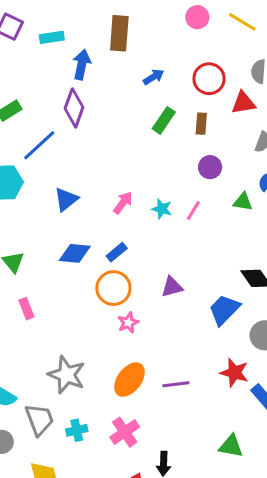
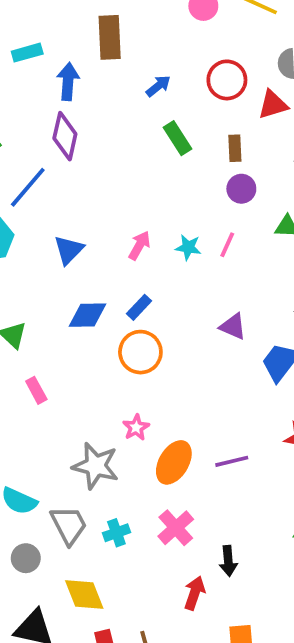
green rectangle: (164, 120) -> (177, 138), turned -60
brown rectangle: (201, 124) -> (235, 148), moved
purple triangle: (172, 287) -> (233, 326), moved, turned 45
pink star: (128, 323) -> (136, 427), moved

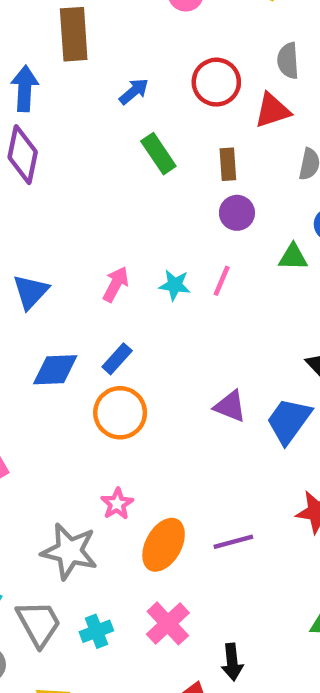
purple triangle: (233, 326) -> (230, 406), moved

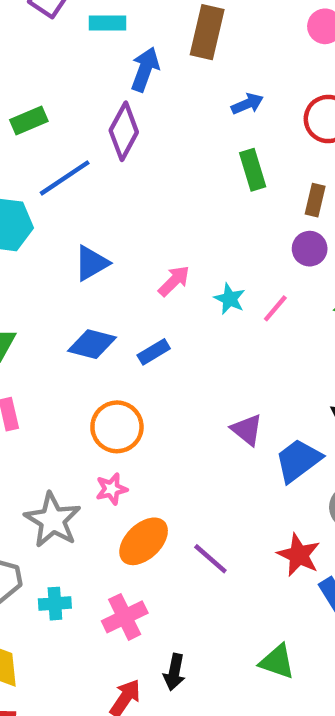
orange circle: (120, 413) -> (117, 427), moved
purple line: (233, 542) -> (210, 559), turned 39

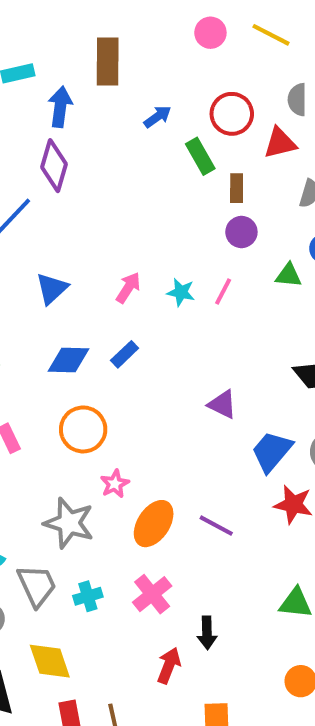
green rectangle: (253, 170) -> (200, 156), moved
orange circle: (117, 427) -> (83, 429), moved
blue trapezoid: (298, 460) -> (272, 452), moved

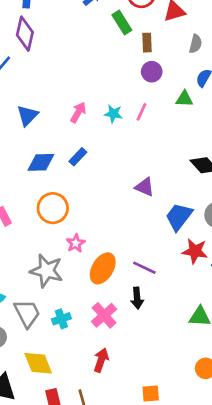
black arrow: (207, 633) -> (137, 298), moved
red arrow: (169, 666) -> (101, 360), moved

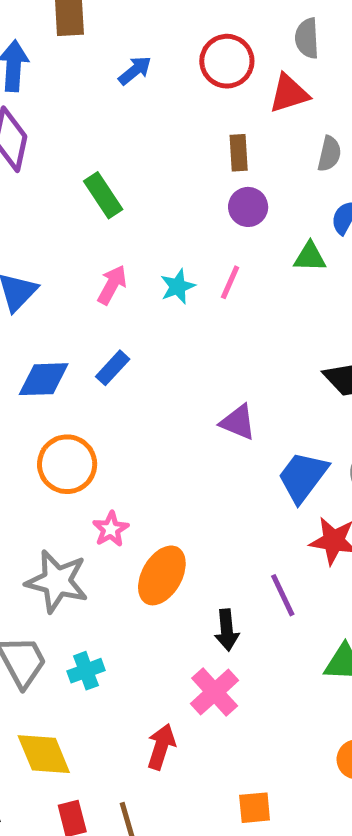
green rectangle: (122, 23) -> (103, 195), moved
cyan star: (113, 114) -> (178, 286), turned -30
purple line: (144, 268) -> (283, 595), moved, turned 40
pink cross: (104, 315) -> (215, 692), moved

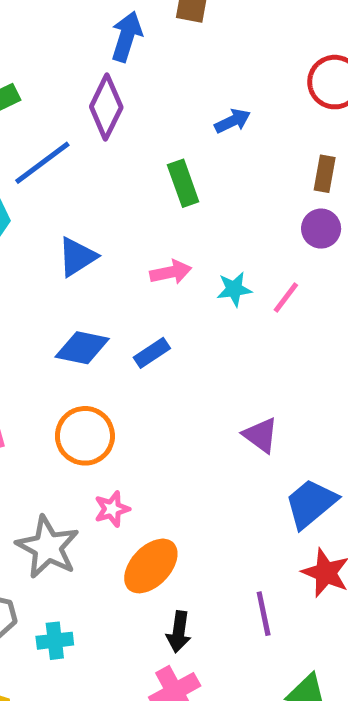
blue arrow: (135, 70) -> (233, 121), moved
pink arrow: (112, 285) -> (171, 272), turned 36
black arrow: (227, 630) -> (179, 632), moved

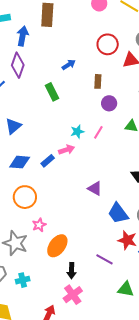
brown rectangle: (325, 174) -> (98, 81), moved
pink arrow: (171, 272) -> (66, 150), moved
blue trapezoid: (311, 503) -> (118, 213), turned -80
purple line: (264, 614) -> (104, 259), turned -42

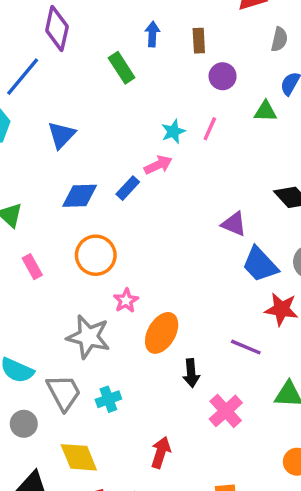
blue arrow: (69, 65) -> (152, 34), moved, turned -48
purple triangle: (95, 188) -> (234, 224), moved
pink cross: (73, 295) -> (226, 411), moved

